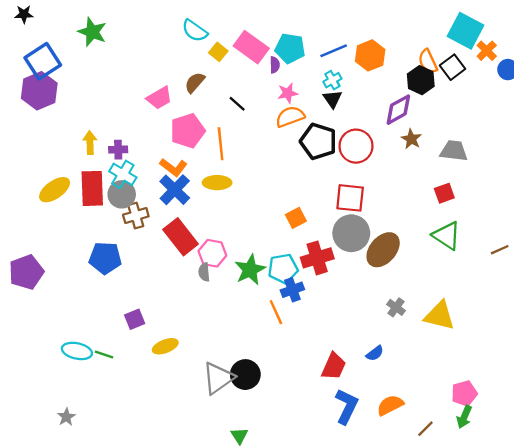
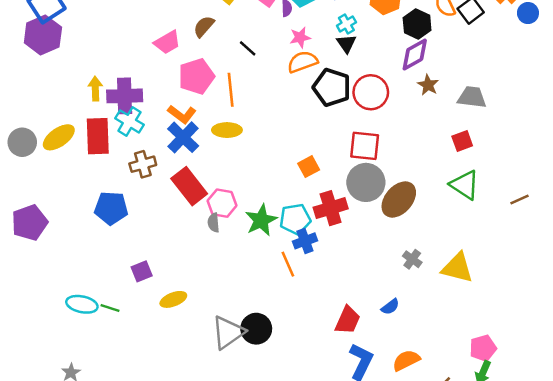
black hexagon: (421, 80) -> (417, 24), moved
purple cross: (118, 150) -> (125, 96), size x1.8
gray circle: (122, 194) -> (22, 142), moved

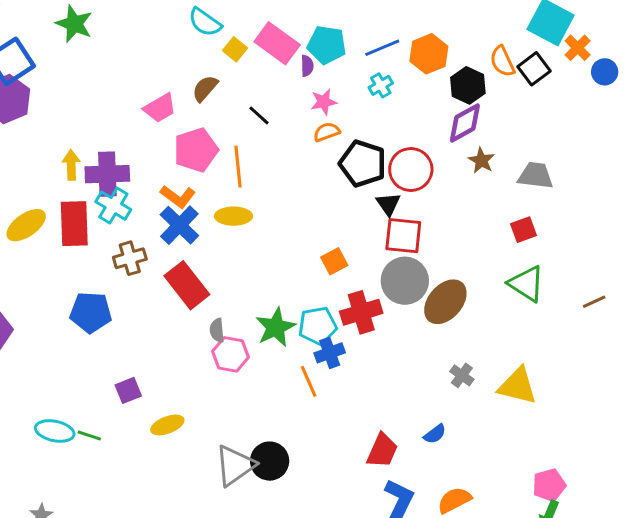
black triangle: (346, 44) -> (388, 204), moved
orange semicircle: (303, 62) -> (327, 132), size x0.7
pink hexagon: (222, 203) -> (230, 354), moved

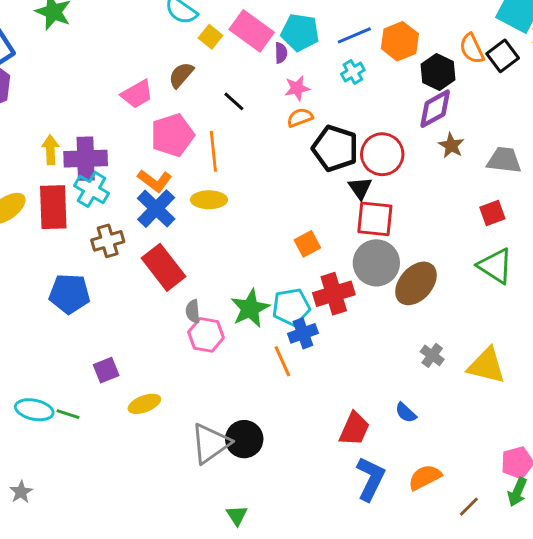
blue semicircle: (435, 434) -> (406, 413), turned 80

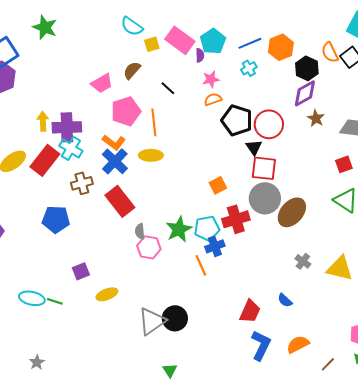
cyan pentagon: (300, 32) -> (213, 41), turned 30
yellow square: (210, 37) -> (152, 44), turned 35
red rectangle: (53, 207) -> (45, 160), turned 40
gray star: (21, 492) -> (37, 362), moved

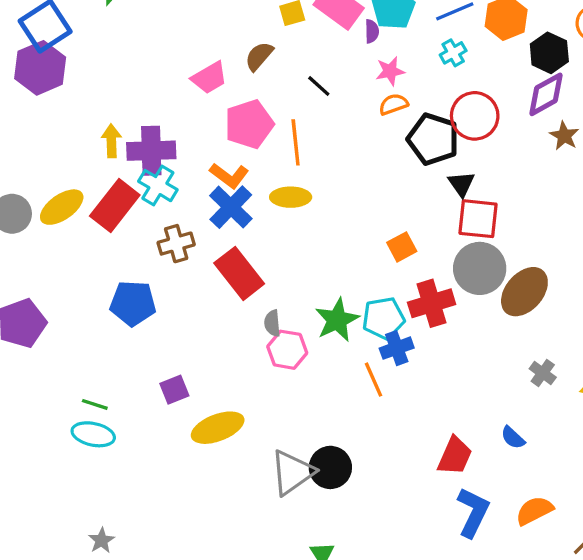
red circle: (269, 124) -> (475, 116), moved
yellow ellipse: (107, 294) -> (218, 428), size x1.4
green line: (55, 301) -> (95, 404), moved

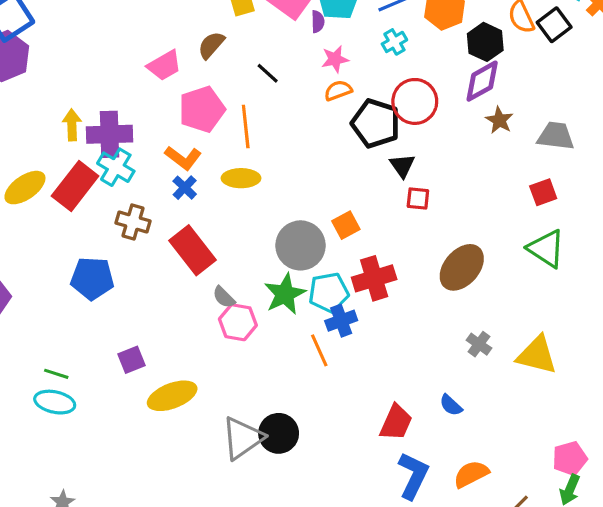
blue cross: (231, 207) -> (185, 188), size x0.6
red square: (478, 219) -> (418, 199), size x0.6
brown cross: (176, 244) -> (133, 222), turned 32
gray circle: (480, 268) -> (300, 245), moved
gray semicircle: (272, 323) -> (224, 297), turned -40

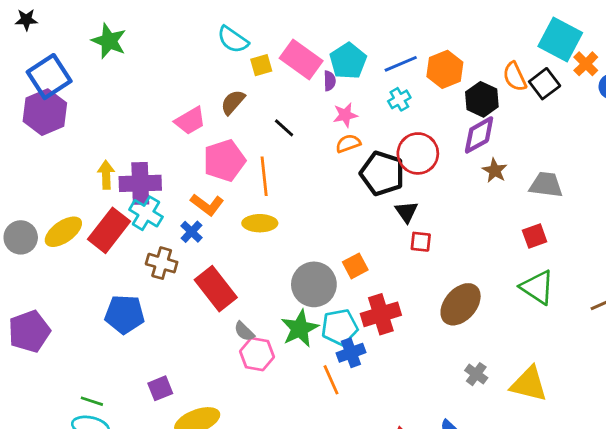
blue cross: (185, 188) -> (192, 232), moved

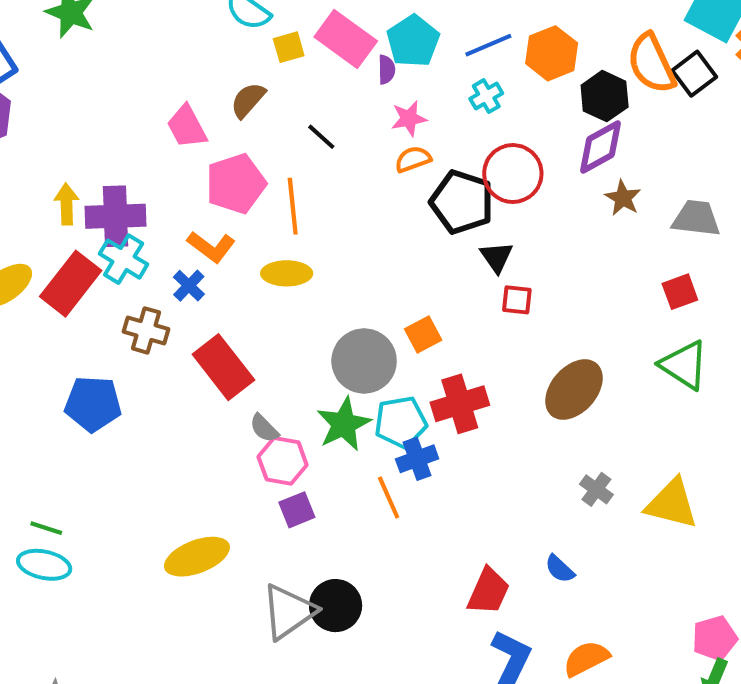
orange semicircle: (515, 77) -> (651, 63), size x1.4
pink trapezoid: (190, 121) -> (187, 127), turned 92
purple square: (160, 388) -> (297, 510), moved

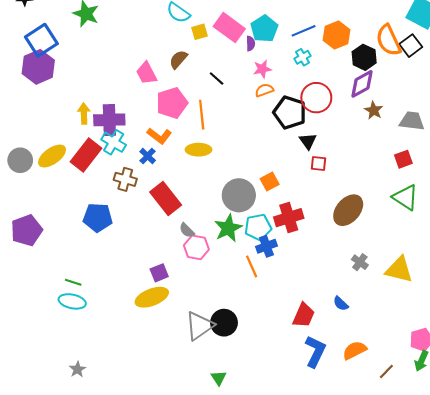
purple square: (297, 510) -> (159, 273), moved

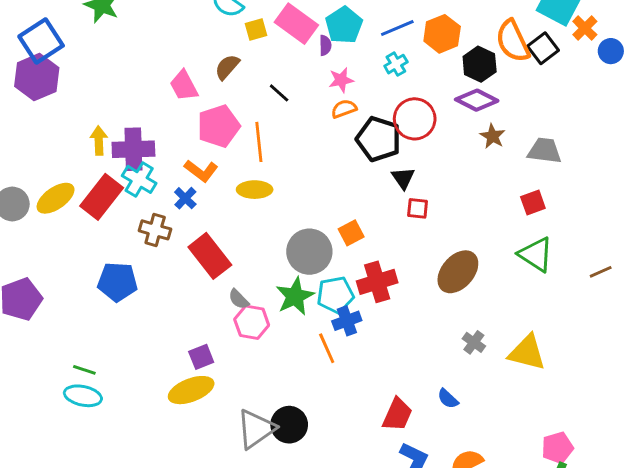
purple diamond: (362, 84) -> (477, 100), turned 56

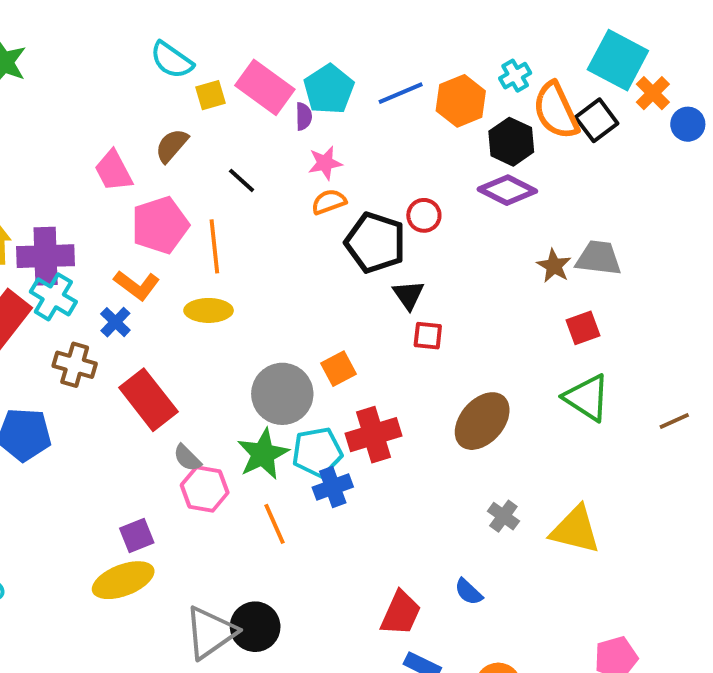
cyan cross: (396, 64) -> (515, 76), moved
red circle: (415, 119) -> (424, 215), size x0.6
brown star: (493, 136) -> (554, 266), moved
orange line: (327, 348) -> (275, 524), moved

